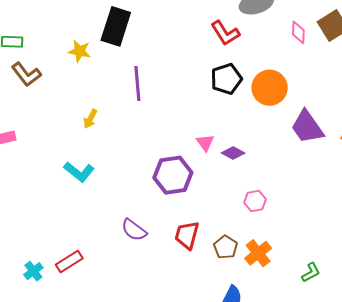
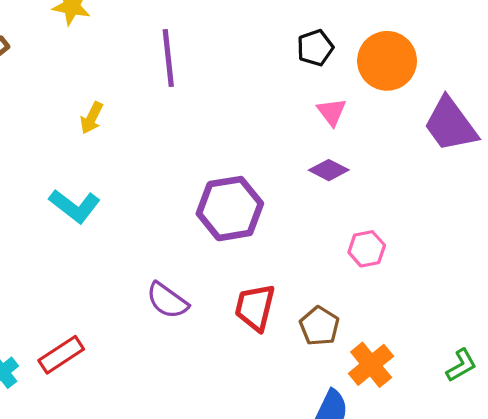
black pentagon: (226, 79) -> (315, 48), size x0.7
pink triangle: (205, 143) -> (332, 112), moved
orange cross: (258, 253) -> (371, 365), moved

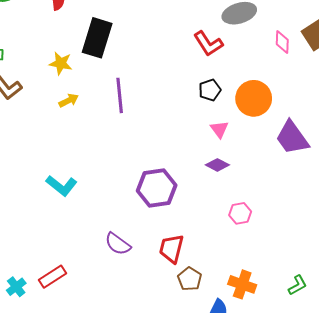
yellow arrow: (92, 118) -> (69, 100), moved, turned -144
brown pentagon: (319, 326) -> (190, 279), moved
orange cross: (371, 365) -> (242, 284), turned -32

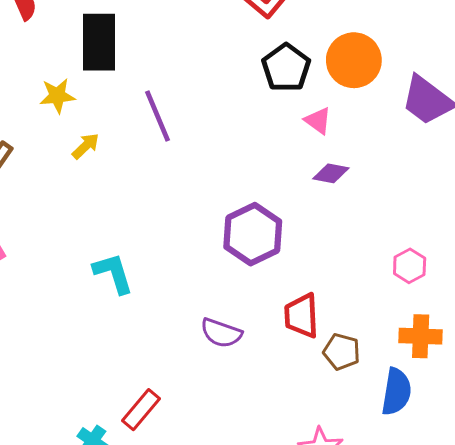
black pentagon: (210, 90) -> (286, 68), size x1.4
cyan L-shape: (62, 186) -> (113, 273), turned -128
pink hexagon: (240, 213) -> (410, 266), moved

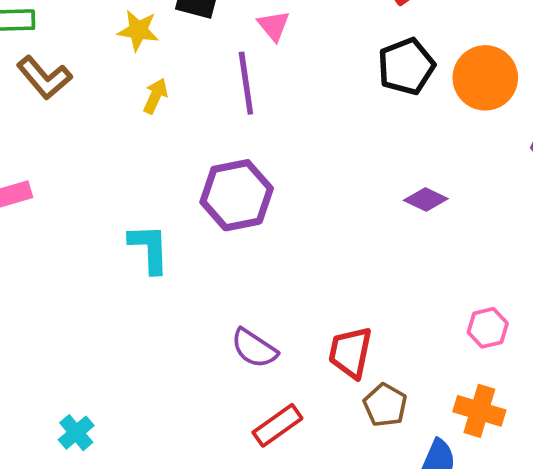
pink triangle: (318, 121) -> (274, 26), moved
yellow arrow: (86, 146) -> (155, 96), turned -36
purple hexagon: (253, 234) -> (237, 195), moved
red rectangle: (141, 410) -> (277, 425), moved

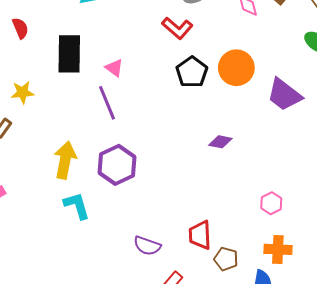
yellow star: (138, 30) -> (22, 92), moved
yellow arrow: (155, 96) -> (65, 160), moved, size x1.8

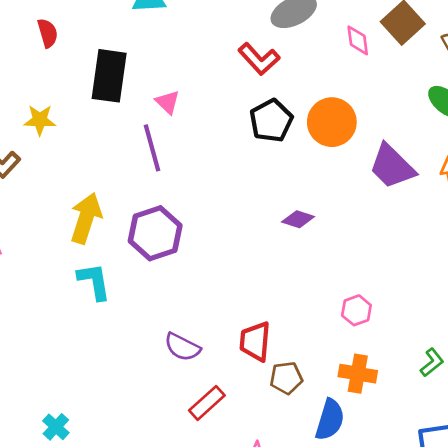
brown pentagon: (226, 259) -> (286, 378), turned -30

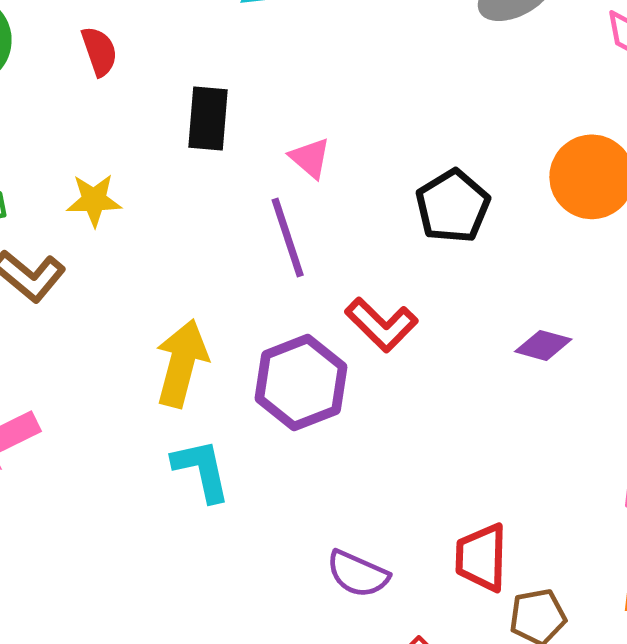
red L-shape: (259, 59) -> (381, 325), moved
black rectangle: (109, 76) -> (208, 119), size x0.7
black pentagon: (271, 121) -> (453, 206), moved

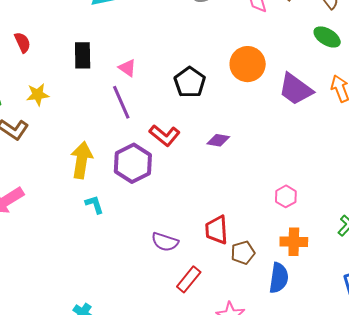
red semicircle: (99, 51) -> (22, 42), moved
purple diamond: (543, 345) -> (218, 140), moved
cyan L-shape: (201, 470) -> (94, 204), size x0.7

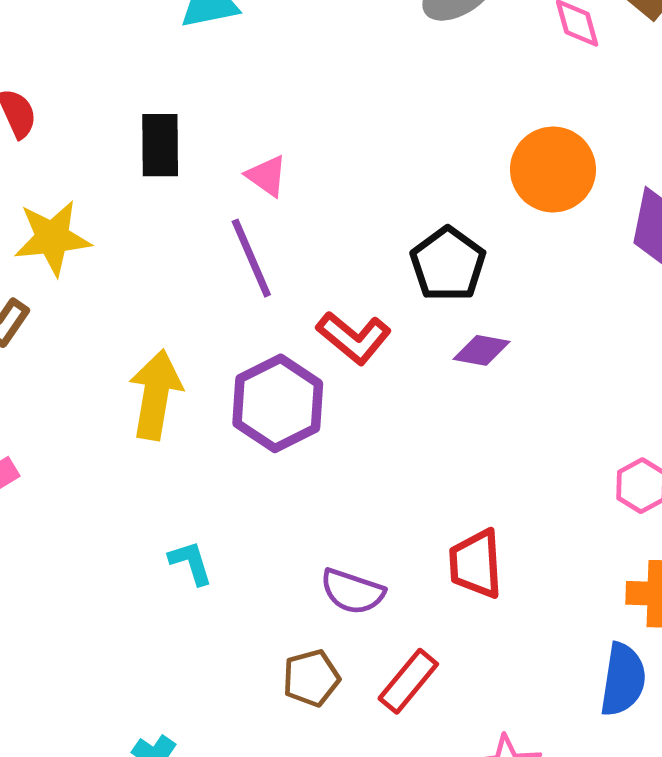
black pentagon: (190, 82) -> (448, 264), moved
yellow star: (38, 95) -> (52, 238), size x1.4
cyan L-shape: (94, 204) -> (191, 563), moved
brown pentagon: (243, 253) -> (311, 678), moved

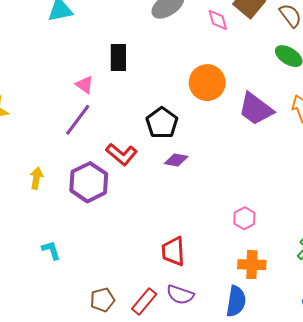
black rectangle: (160, 145) -> (118, 58), moved
purple line: (251, 258) -> (78, 120), turned 60
yellow arrow: (156, 395) -> (36, 178), size x0.6
purple semicircle: (352, 592) -> (180, 295), moved

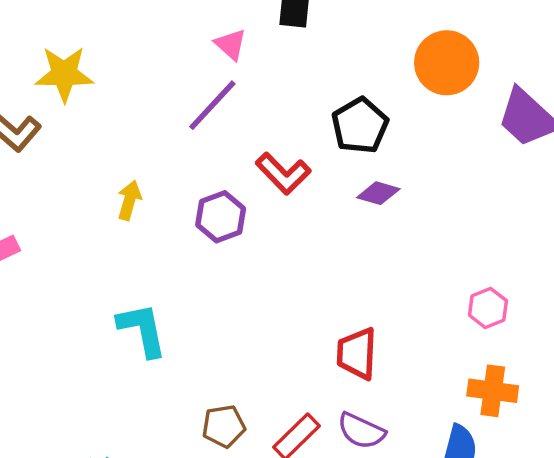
purple hexagon: (89, 182) -> (221, 217), size x0.7
cyan L-shape: (51, 250) -> (142, 330), size x1.6

